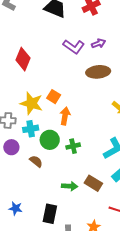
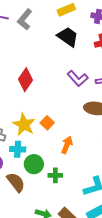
orange arrow: (65, 116) -> (67, 145), moved
brown semicircle: (36, 161) -> (16, 182), size x1.5

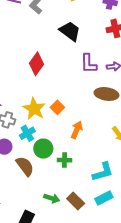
black trapezoid: (68, 37) -> (70, 31), moved
purple L-shape: (78, 78) -> (89, 64), turned 40
cyan cross: (18, 149) -> (27, 133), turned -35

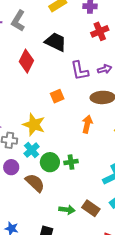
red diamond: (36, 64) -> (26, 61), moved
orange square: (57, 107) -> (57, 96), moved, turned 32
orange arrow: (77, 130) -> (87, 124), moved
green cross: (65, 160) -> (71, 162), moved

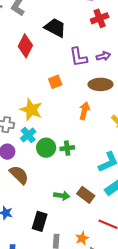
brown semicircle: (35, 183) -> (19, 175), moved

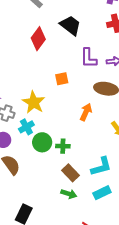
brown rectangle: (86, 195) -> (71, 173), moved
green arrow: (62, 196) -> (69, 194), moved

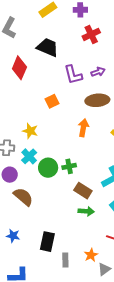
yellow star: (34, 102) -> (30, 131), size x0.7

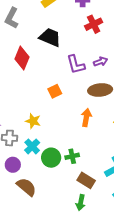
green arrow: (86, 211) -> (81, 202), moved, turned 98

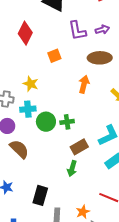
red diamond: (22, 58) -> (25, 33), moved
cyan cross: (32, 146) -> (28, 109), turned 35
brown rectangle: (86, 180) -> (79, 147), turned -66

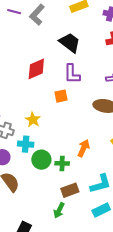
purple L-shape: (77, 31) -> (72, 74), moved
red diamond: (25, 33) -> (36, 69), turned 30
orange arrow: (84, 84) -> (84, 148), moved

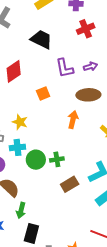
purple L-shape: (72, 74) -> (65, 68), moved
orange arrow: (84, 148) -> (73, 120), moved
green arrow: (59, 210) -> (21, 210), moved

